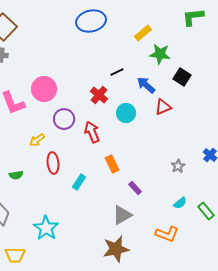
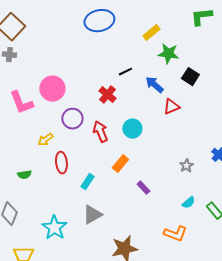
cyan circle: (126, 113) -> (132, 129), moved
orange rectangle: (112, 164) -> (120, 164), turned 66
gray triangle: (122, 215) -> (92, 215), moved

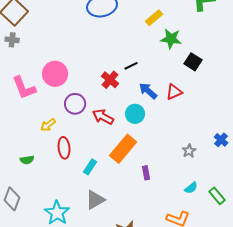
black line: (125, 72) -> (131, 66), moved
blue arrow: (154, 85) -> (148, 91), moved
red arrow: (100, 132) -> (103, 117), turned -40
orange rectangle: (120, 164) -> (123, 149), size x1.6
purple rectangle: (143, 188) -> (146, 173), turned 32

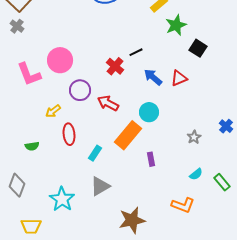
green star: (171, 39) -> (176, 25), turned -30
gray cross: (12, 40) -> (17, 26), turned 32
cyan circle: (135, 114) -> (149, 112), moved

